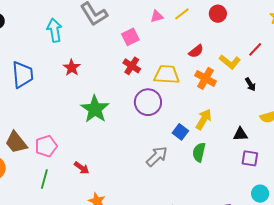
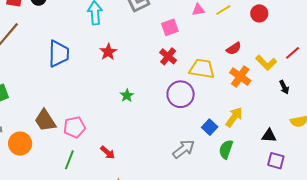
green star: (95, 109) -> (127, 96), size x0.5

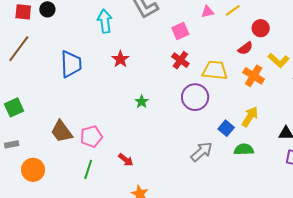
red circle: (259, 13) -> (261, 28), moved
orange circle: (20, 143) -> (33, 170), moved
green semicircle: (226, 149) -> (244, 149), turned 72

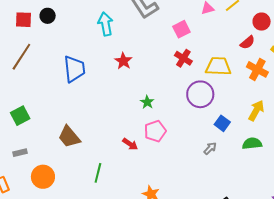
blue square: (226, 128) -> (222, 123), moved
pink pentagon: (91, 137) -> (155, 131), moved
gray arrow: (202, 152) -> (210, 148), size x0.6
red arrow: (126, 160) -> (130, 144), moved

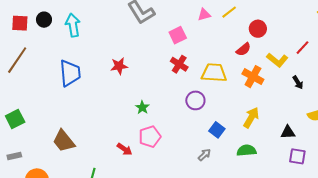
cyan arrow: (106, 24) -> (73, 25), moved
red star: (123, 61) -> (119, 66), turned 30
purple circle: (200, 94) -> (195, 100), size x0.7

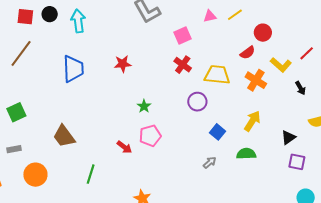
black triangle: (288, 132) -> (288, 137), turned -35
gray arrow: (204, 155) -> (210, 162), moved

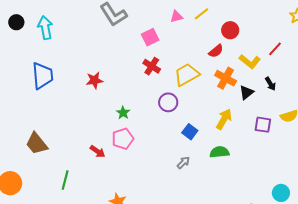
red star: (123, 64) -> (95, 80), moved
yellow trapezoid: (217, 75) -> (187, 75), turned -32
green star: (144, 106) -> (123, 113), moved
black triangle: (288, 137) -> (246, 92), moved
purple square: (297, 162) -> (263, 125), moved

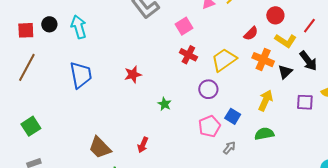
red circle: (230, 30) -> (275, 15), moved
black arrow: (270, 84) -> (308, 61), size x1.5
pink pentagon: (123, 139) -> (209, 126), moved
brown trapezoid: (37, 144) -> (100, 148), moved
red arrow: (98, 151) -> (143, 145), turned 84

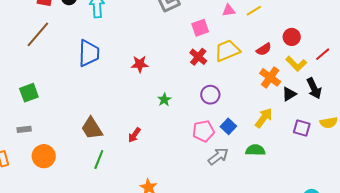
yellow trapezoid: (224, 60) -> (227, 51), moved
gray arrow: (229, 148) -> (218, 156), size x1.5

